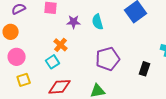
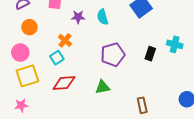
orange circle: (11, 32) -> (29, 27), moved
black rectangle: (145, 69) -> (150, 54), moved
yellow square: (24, 80) -> (27, 76), size x1.6

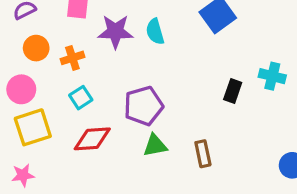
purple star: (78, 17) -> (115, 32), size x1.5
orange cross: (65, 40) -> (72, 58), moved, turned 32
purple pentagon: (113, 55) -> (143, 106), moved
brown rectangle: (142, 105) -> (203, 154), moved

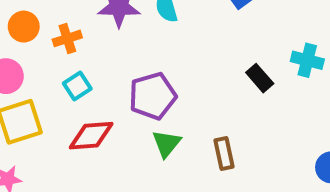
black rectangle: (233, 91) -> (260, 78), turned -60
green triangle: (155, 145) -> (166, 144), turned -40

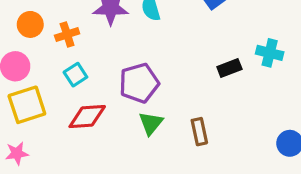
black rectangle: (260, 78) -> (229, 68), turned -70

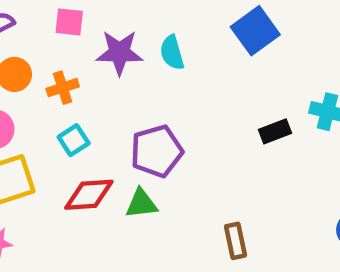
green triangle: (151, 123) -> (141, 204), moved, turned 44
brown rectangle: (199, 132) -> (236, 241), moved

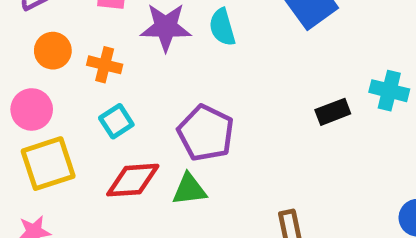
orange cross: (63, 88) -> (105, 65), turned 32
purple pentagon: (157, 151) -> (206, 133), turned -30

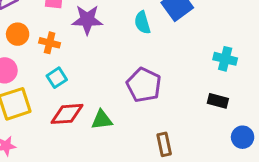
cyan semicircle: (222, 27) -> (142, 22), moved
black rectangle: (333, 112) -> (218, 101), moved, turned 36
purple pentagon: (206, 133) -> (144, 85), moved

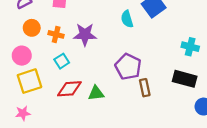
purple star: (87, 20) -> (85, 34), moved
black rectangle: (218, 101) -> (185, 79), size x1.5
brown rectangle: (164, 144) -> (145, 88), moved

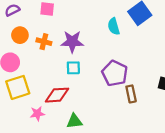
cyan square: (62, 61) -> (73, 68), moved, turned 32
green triangle: (96, 93) -> (74, 121), moved
pink star: (23, 113) -> (37, 114), moved

